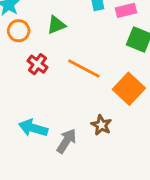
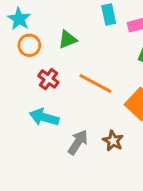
cyan arrow: (33, 128) -> (44, 117), moved
gray arrow: (66, 141) -> (78, 142), moved

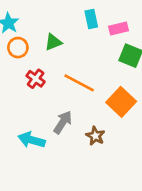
cyan arrow: (44, 117) -> (32, 140), moved
gray arrow: (78, 142) -> (63, 122), moved

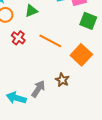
gray arrow: (63, 122) -> (38, 89), moved
cyan arrow: (32, 140) -> (16, 98), moved

